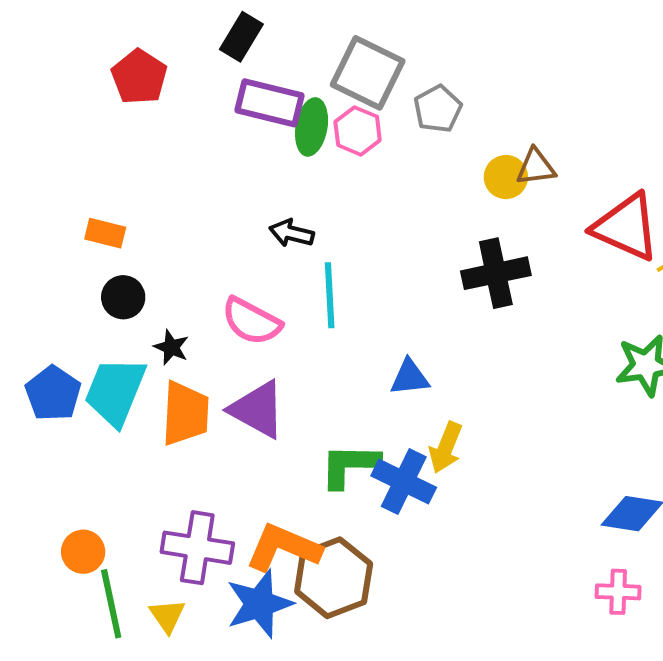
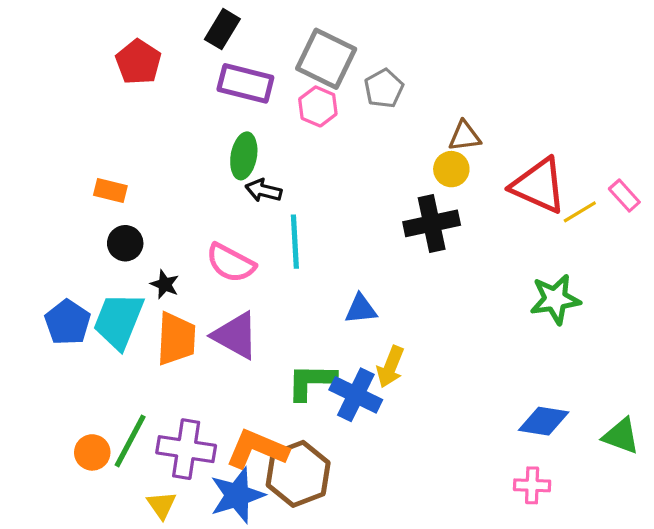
green ellipse: (312, 127) -> (244, 156), moved
yellow circle: (506, 177) -> (451, 169), moved
green line: (111, 604) -> (130, 441), moved, turned 40

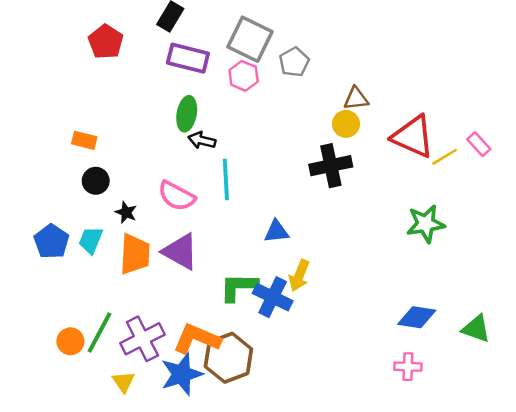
cyan trapezoid: (119, 321) -> (91, 240), size x0.6
purple cross: (186, 449) -> (142, 339), turned -36

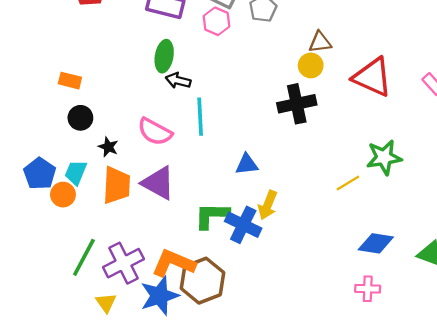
yellow line: (445, 157) -> (348, 183), moved
orange circle: (70, 341) -> (63, 195), moved

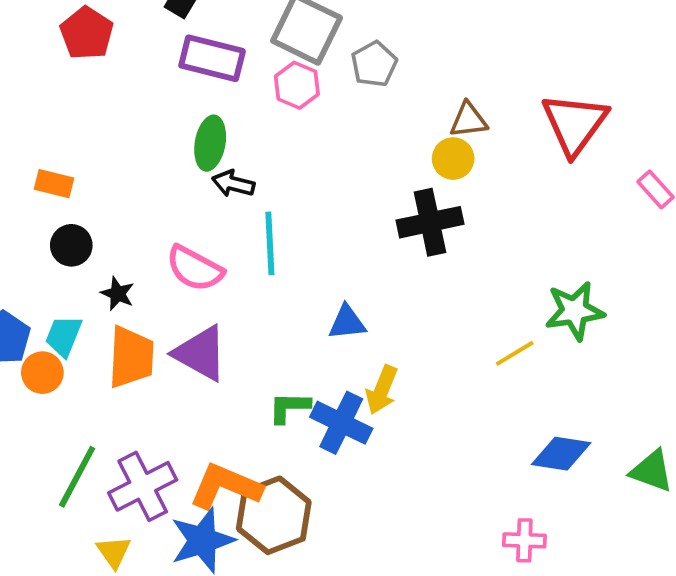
red triangle: (372, 77) -> (575, 124), moved, turned 42
green L-shape: (212, 215) -> (289, 407), size x0.7
pink cross: (368, 289) -> (524, 540), moved

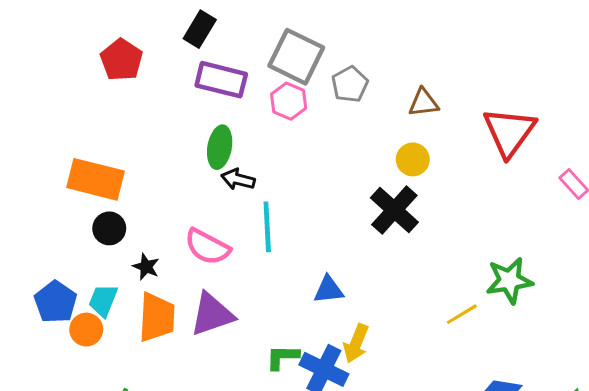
brown triangle: (469, 120) -> (423, 103), moved
orange rectangle: (54, 184) -> (95, 179), size x1.8
black cross: (430, 222) -> (394, 210), turned -36
purple triangle: (200, 353) -> (212, 314), turned -48

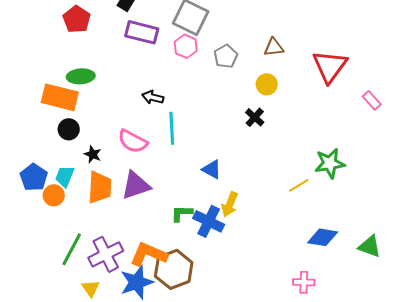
gray pentagon: (350, 84) -> (226, 56), moved
green ellipse: (220, 147) -> (81, 76), moved, turned 76
black cross: (394, 210) -> (255, 117), size x0.6
blue triangle: (328, 290) -> (212, 169), turned 35

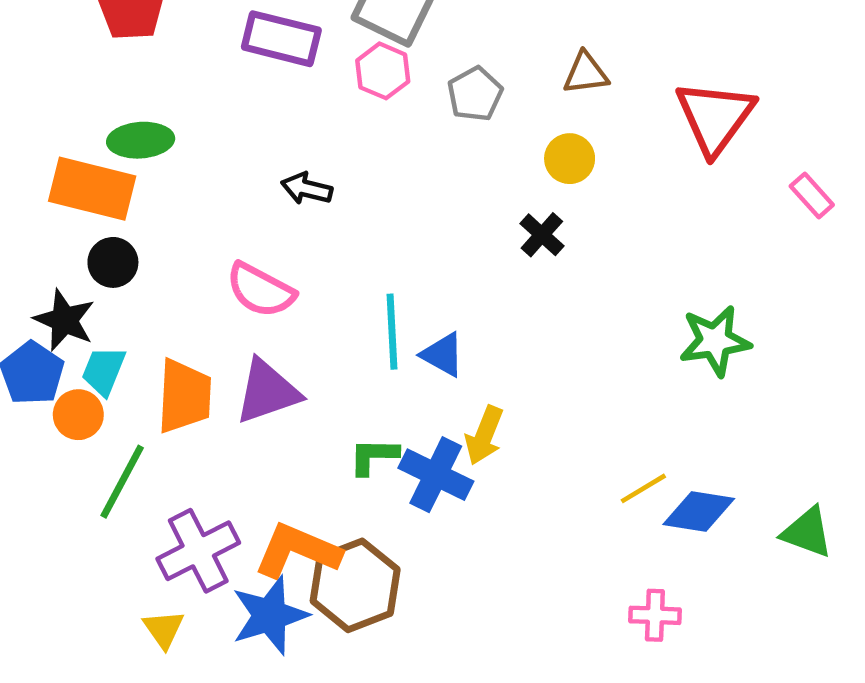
cyan line: (172, 128) -> (392, 332), moved
black star: (93, 154) -> (64, 320), moved, size x1.5
yellow line: (299, 185) -> (643, 488), moved
green line: (72, 249) -> (122, 482), moved

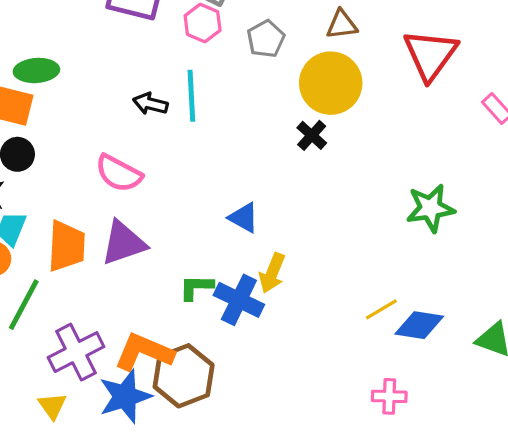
yellow circle: (570, 159) -> (331, 83), size x1.8
cyan line: (392, 332) -> (191, 96), moved

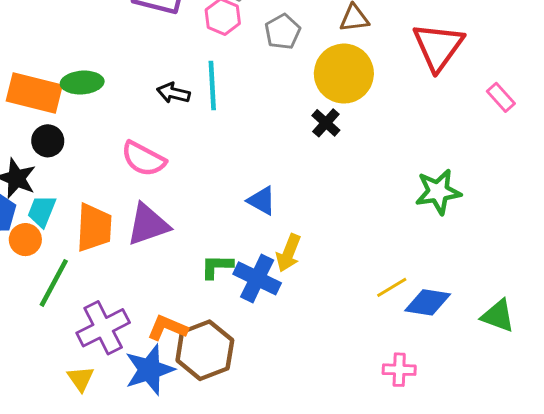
green ellipse: (36, 70) -> (82, 83), moved
orange L-shape: (144, 352) -> (167, 328), size x0.7

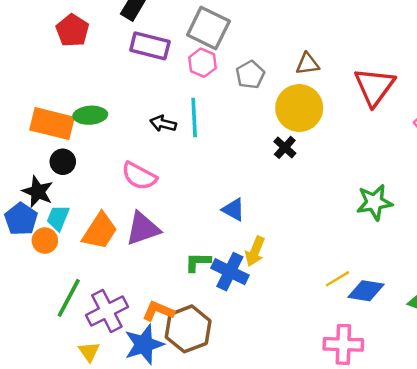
orange trapezoid: (94, 228) -> (100, 231), turned 30
green line: (54, 283) -> (69, 298), moved
pink cross: (399, 370) -> (343, 344), size x1.5

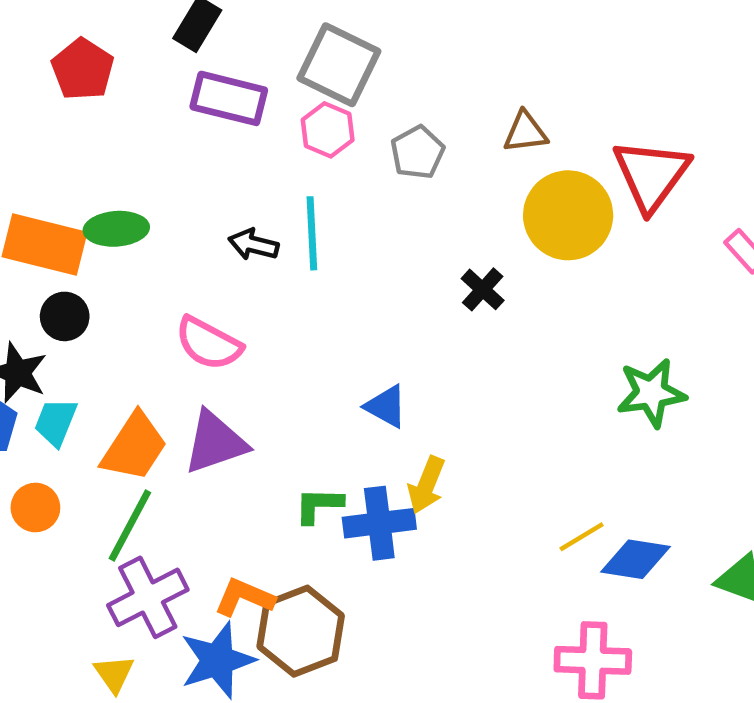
yellow circle: (299, 108) -> (568, 215), moved
orange circle: (45, 241) -> (35, 507), moved
blue cross: (230, 272) -> (379, 523), turned -33
green line: (69, 298) -> (130, 525), moved

